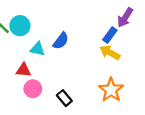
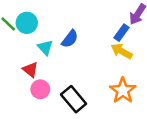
cyan triangle: (37, 49) -> (45, 47), turned 35
red triangle: (23, 70) -> (30, 70), turned 35
black rectangle: (64, 98) -> (74, 99), size x1.5

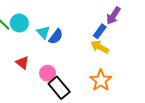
cyan triangle: (45, 47) -> (43, 32), moved
pink circle: (40, 89) -> (48, 73), moved

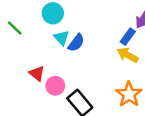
cyan circle: (19, 23) -> (53, 13), moved
pink circle: (48, 73) -> (55, 86), moved

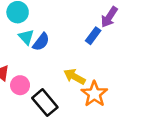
yellow arrow: (128, 55) -> (75, 77), moved

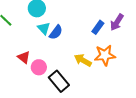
purple arrow: (109, 17) -> (117, 22), moved
orange star: (94, 94) -> (105, 55), moved, turned 30

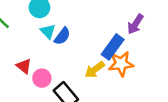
blue rectangle: (98, 27) -> (113, 47), moved, size x1.5
yellow arrow: (83, 60) -> (95, 70), turned -66

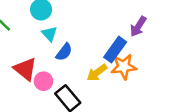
blue semicircle: (62, 36) -> (64, 52), moved
red triangle: (24, 66) -> (25, 69), size x1.5

